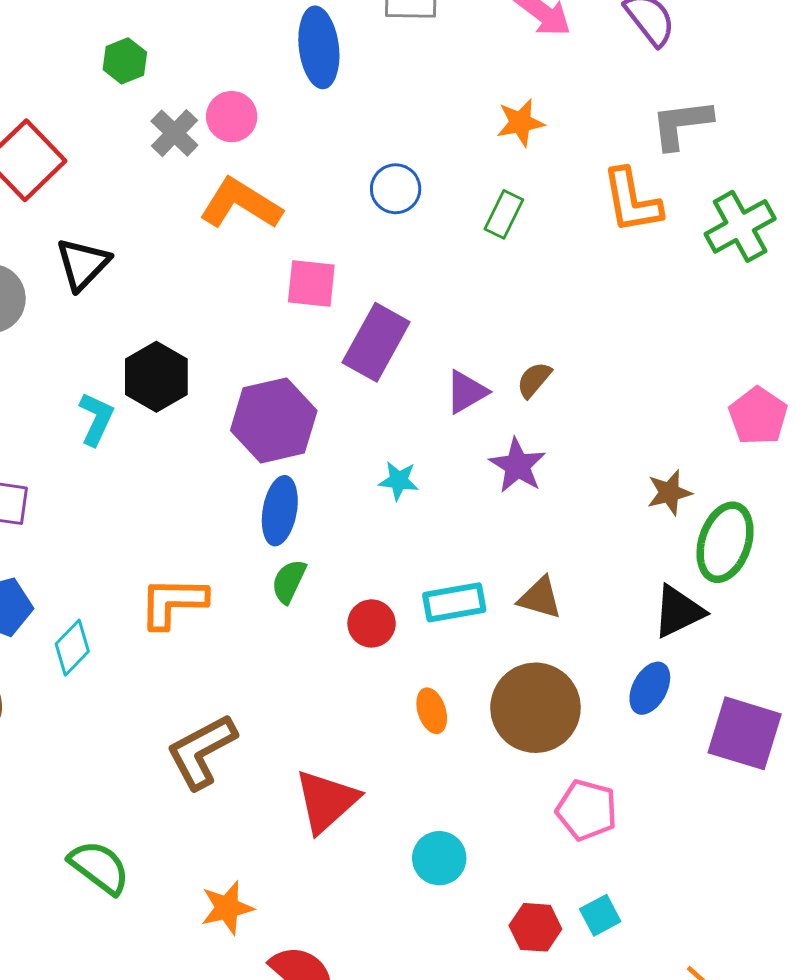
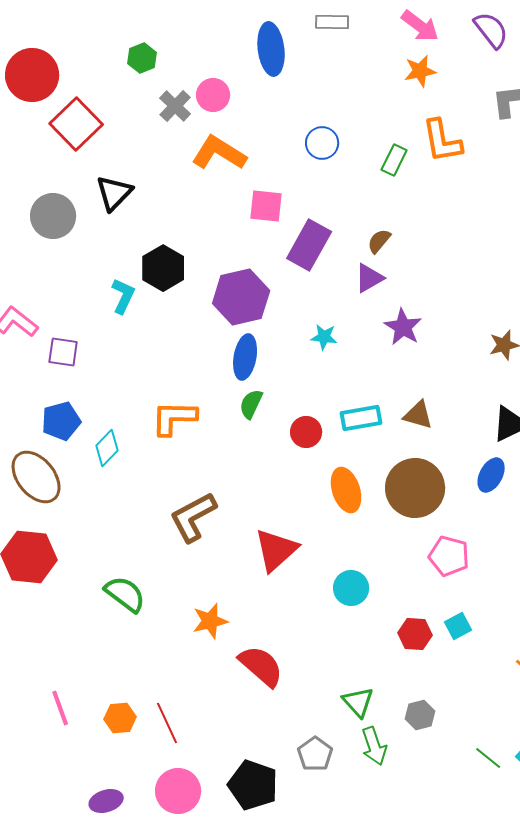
orange star: (520, 123) -> (420, 71), moved
orange L-shape: (632, 201) -> (442, 141), moved
brown semicircle: (534, 380) -> (379, 241), moved
orange ellipse: (432, 711) -> (346, 490), size x1.5

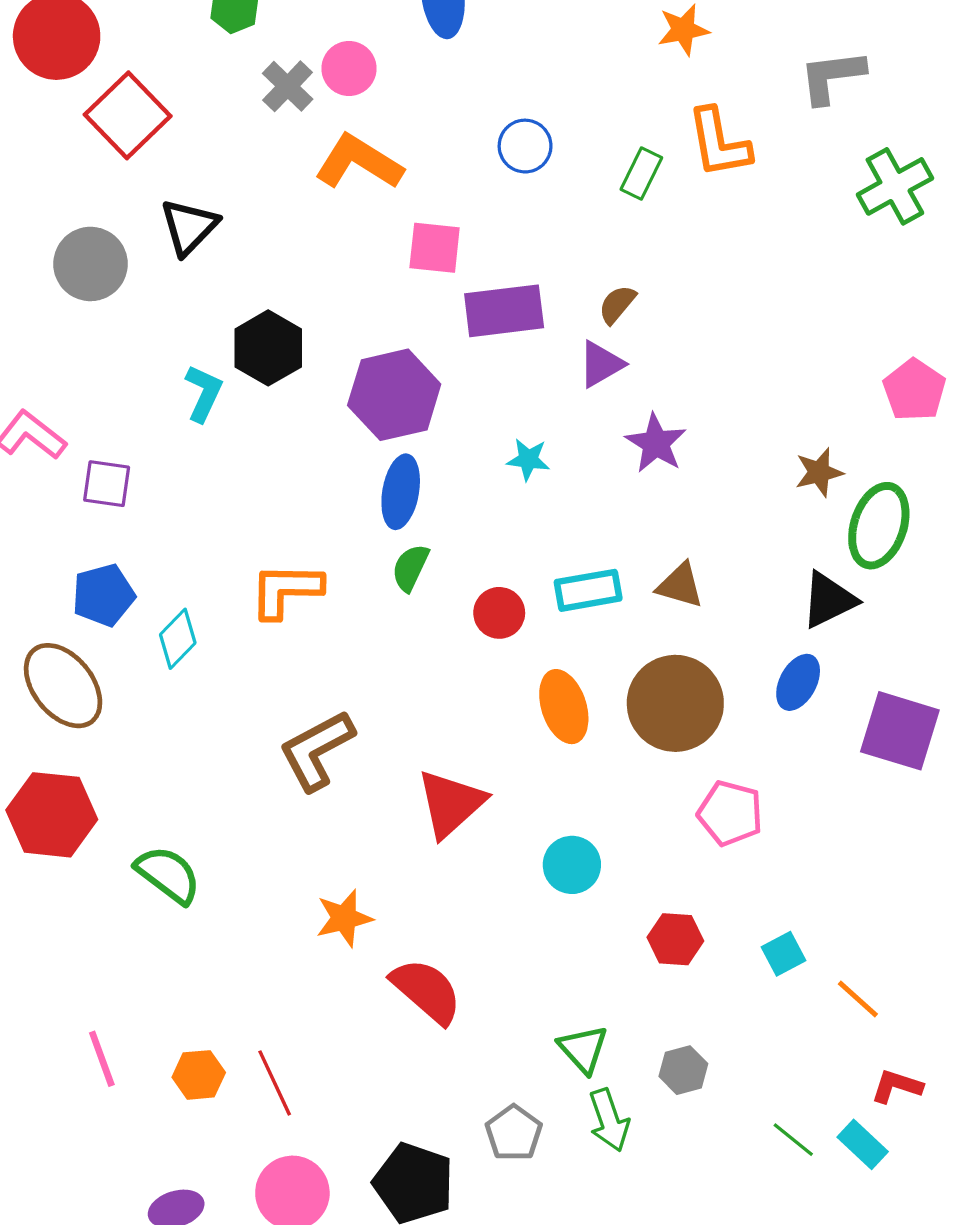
purple rectangle: (309, 245) -> (504, 311), turned 54
green semicircle: (125, 594) -> (168, 875), moved
cyan square: (458, 626) -> (784, 954), moved

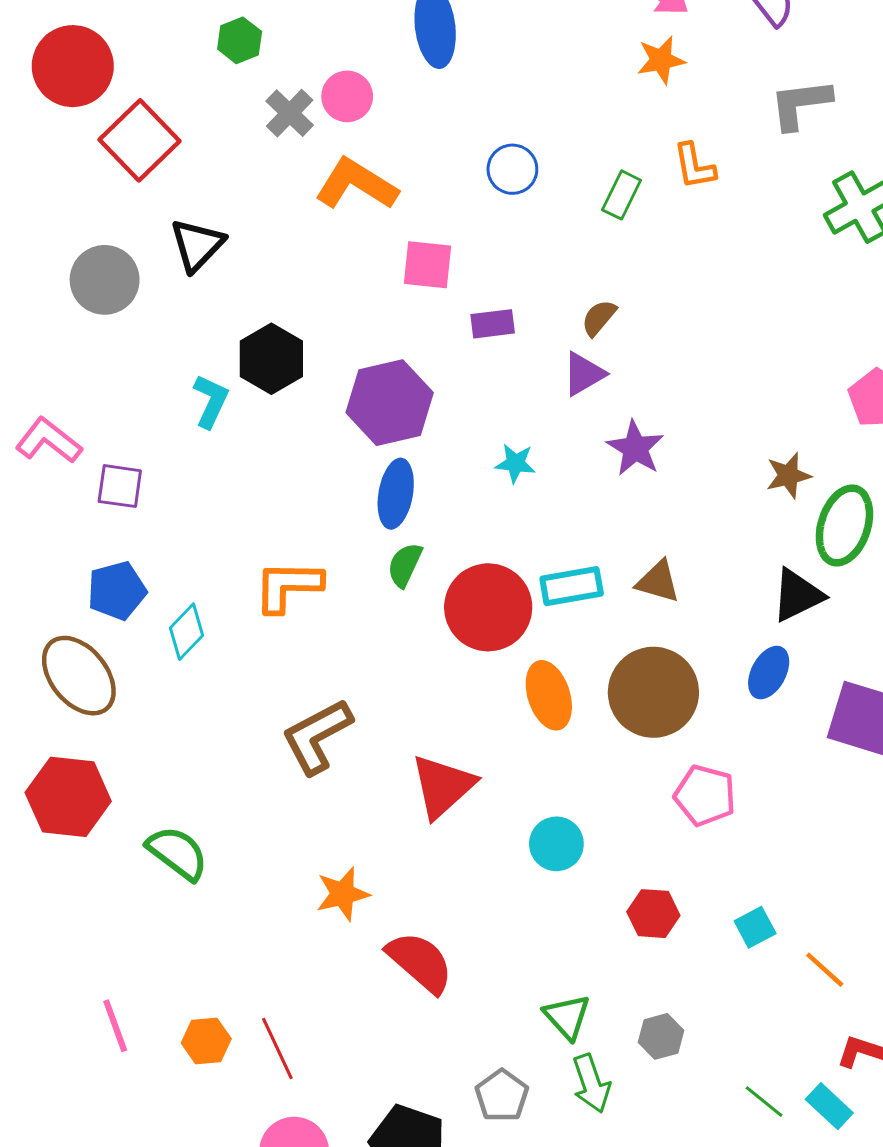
orange L-shape: (719, 143) -> (694, 166), size x0.7
purple rectangle: (504, 311) -> (493, 324), size x0.6
red circle: (499, 613) -> (488, 607), size x1.8

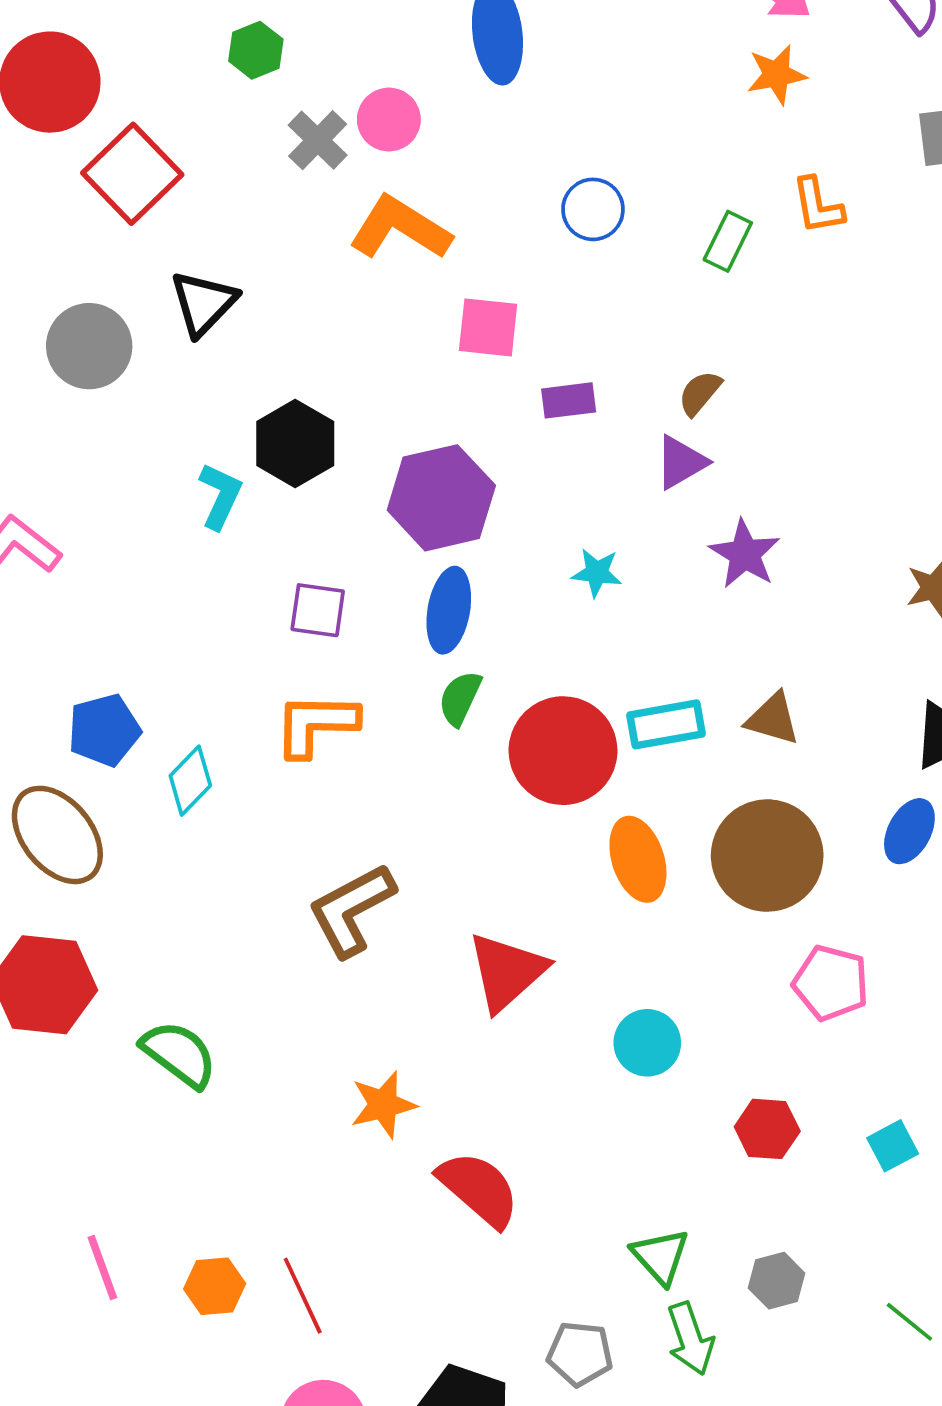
purple square: (120, 486) -> (318, 610), moved
gray pentagon: (502, 1096) -> (580, 1354), turned -30
green line: (764, 1102) -> (909, 1322), moved

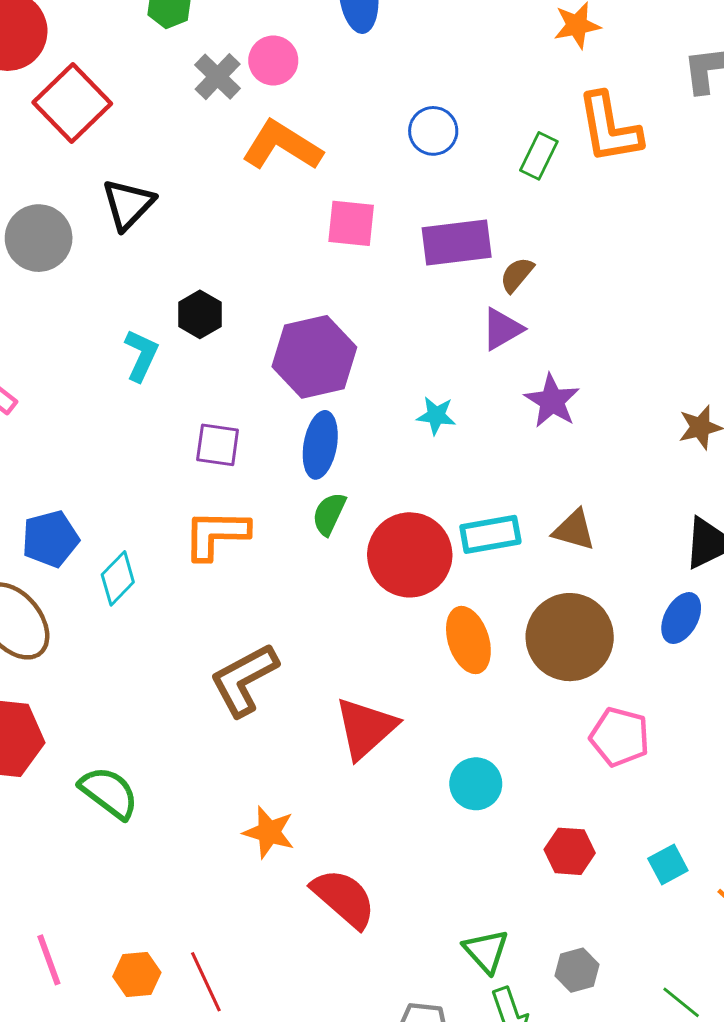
orange L-shape: (818, 206) -> (609, 128), size x1.6
purple rectangle: (569, 400) -> (457, 242), moved, size x1.6
black hexagon: (295, 444) -> (200, 314), size x0.7
orange star: (383, 1105) -> (269, 832), turned 30

